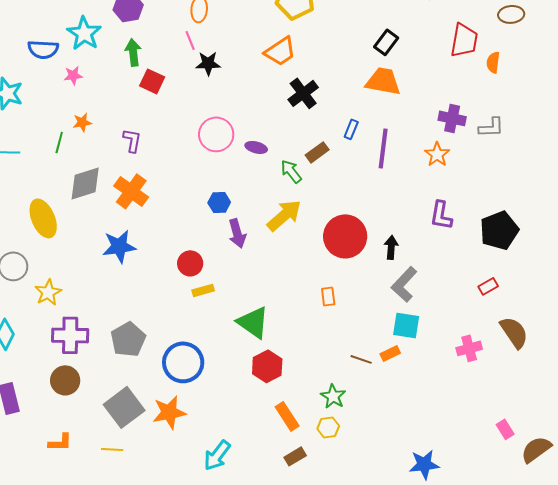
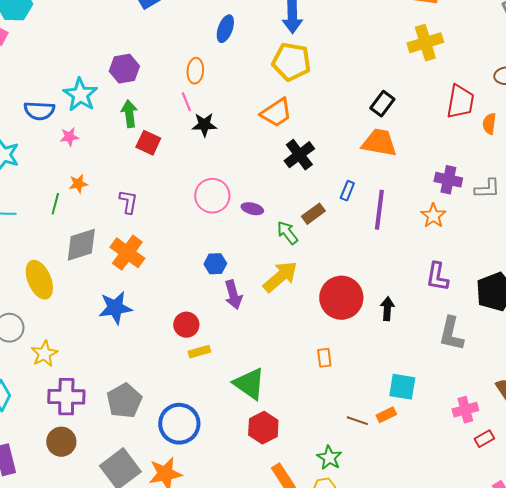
gray L-shape: (404, 284) -> (451, 334), moved, turned -30
red rectangle: (488, 286) -> (484, 439), moved

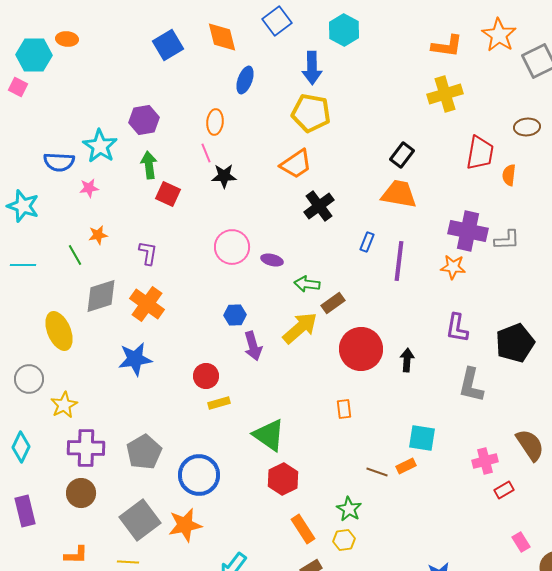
purple cross: (448, 180) -> (468, 231), size x1.4
green line: (55, 204) -> (75, 255), turned -45
brown rectangle: (313, 214) -> (333, 303), moved
orange star: (433, 216) -> (453, 267), turned -30
green arrow: (287, 233) -> (307, 284), turned -45

